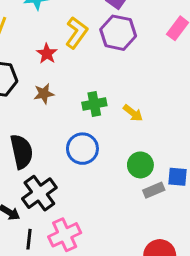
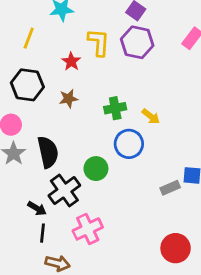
yellow L-shape: (77, 33) -> (99, 42), turned -32
blue circle: (82, 149) -> (129, 144), moved
green circle: (140, 165) -> (96, 169), moved
black line: (29, 239) -> (42, 233), moved

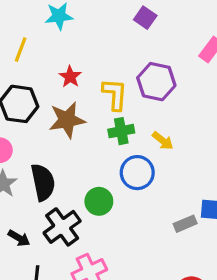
yellow L-shape: (99, 42) -> (115, 94), moved
purple hexagon: (137, 42) -> (156, 82), moved
brown star: (69, 99) -> (67, 120), size x1.6
black arrow: (37, 208) -> (19, 238), moved

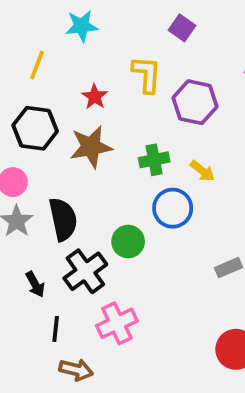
yellow L-shape: (115, 94) -> (147, 74), moved
black arrow: (19, 238) -> (35, 284), turned 30

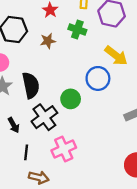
brown star: (91, 147) -> (48, 41), size x0.6
green cross: (154, 160) -> (77, 30), moved, turned 30
yellow arrow: (202, 171) -> (116, 56), size x1.5

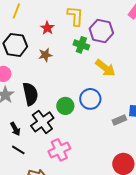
green cross: (77, 30) -> (81, 45), moved
blue circle: (98, 78) -> (90, 99), moved
black line: (26, 152) -> (18, 150), moved, turned -64

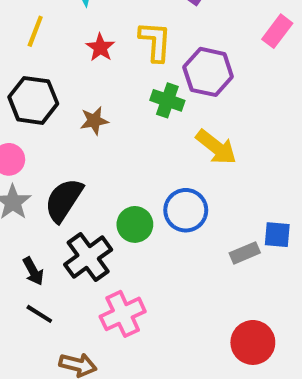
red star: (47, 28) -> (100, 47), moved
black semicircle: (30, 94) -> (64, 200), turned -135

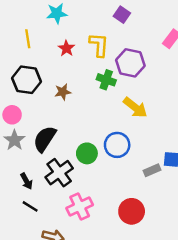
yellow line: (35, 31) -> (28, 39), turned -30
red circle: (253, 342) -> (132, 211), moved

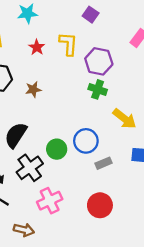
green cross: (106, 80) -> (98, 89), moved
yellow arrow: (135, 108) -> (125, 119), moved
gray rectangle: (152, 170) -> (103, 163), moved

